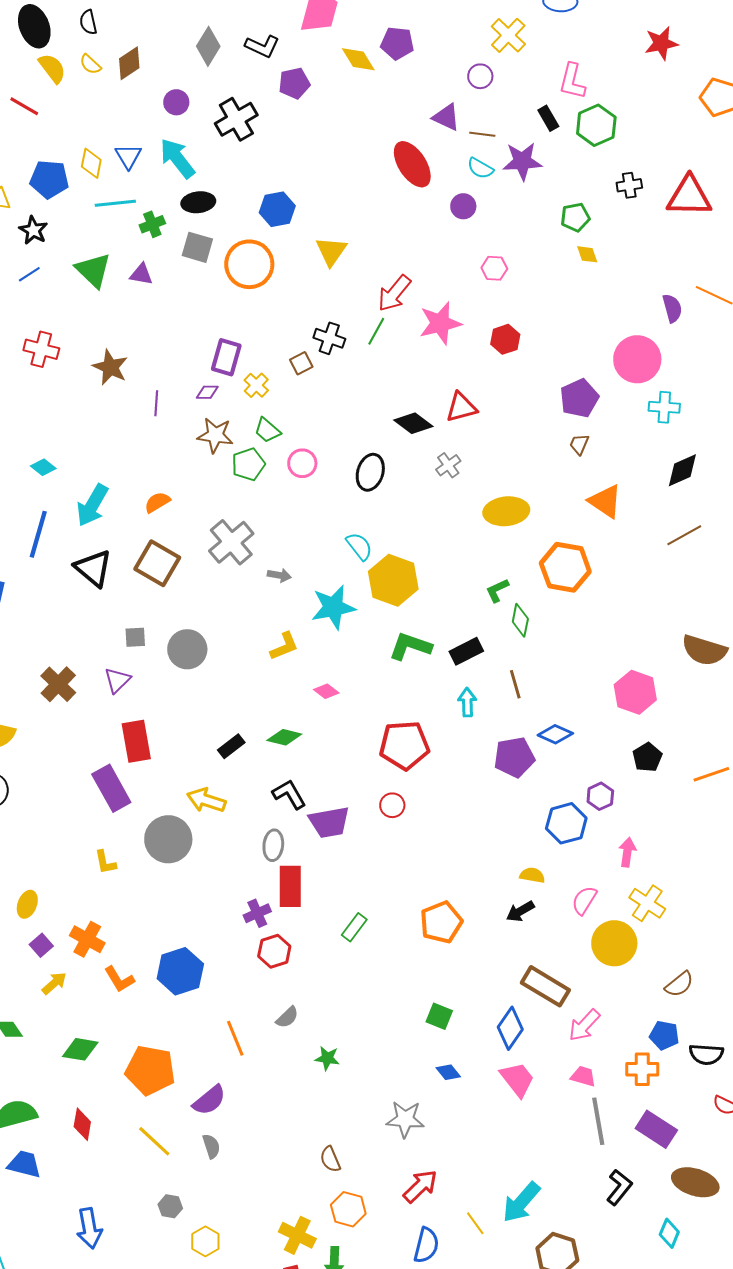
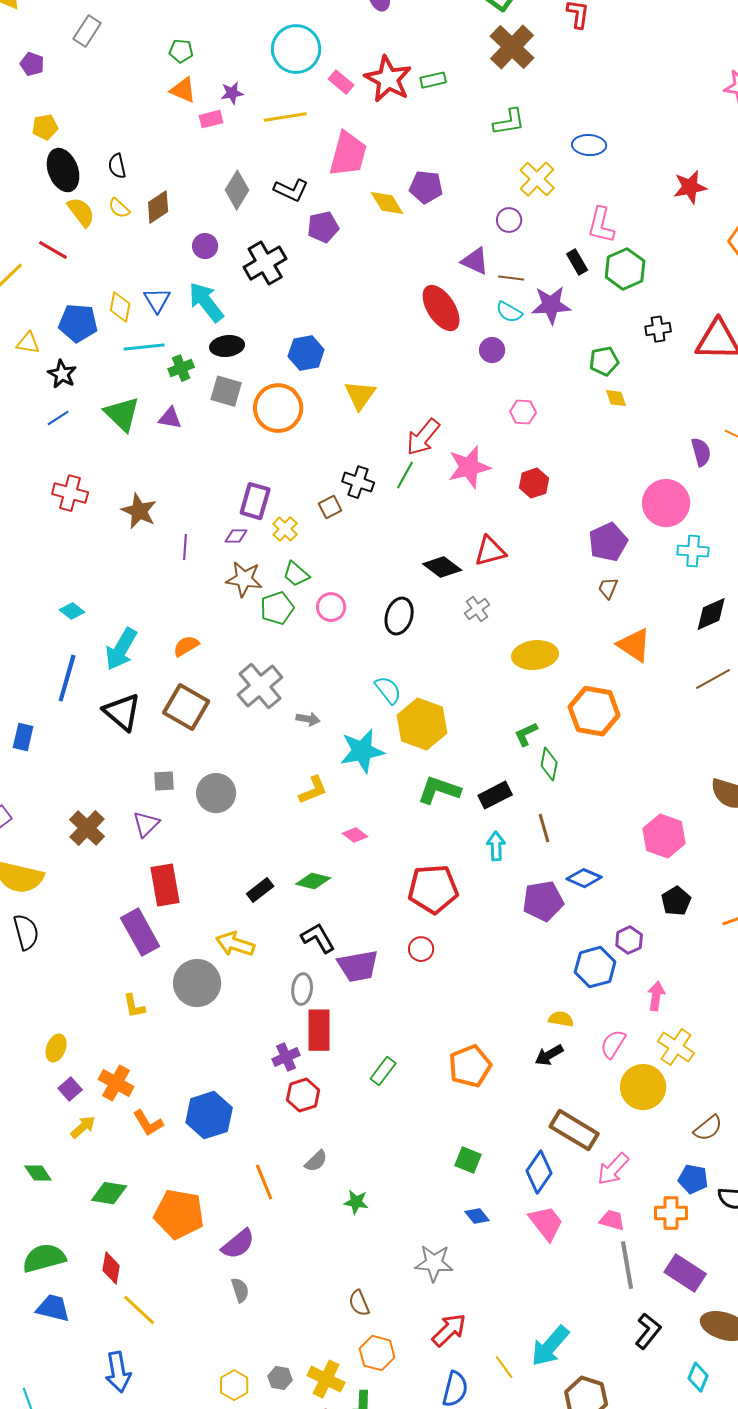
yellow line: (154, 1141) -> (139, 1310), moved
gray hexagon: (170, 1206) -> (280, 1378), moved

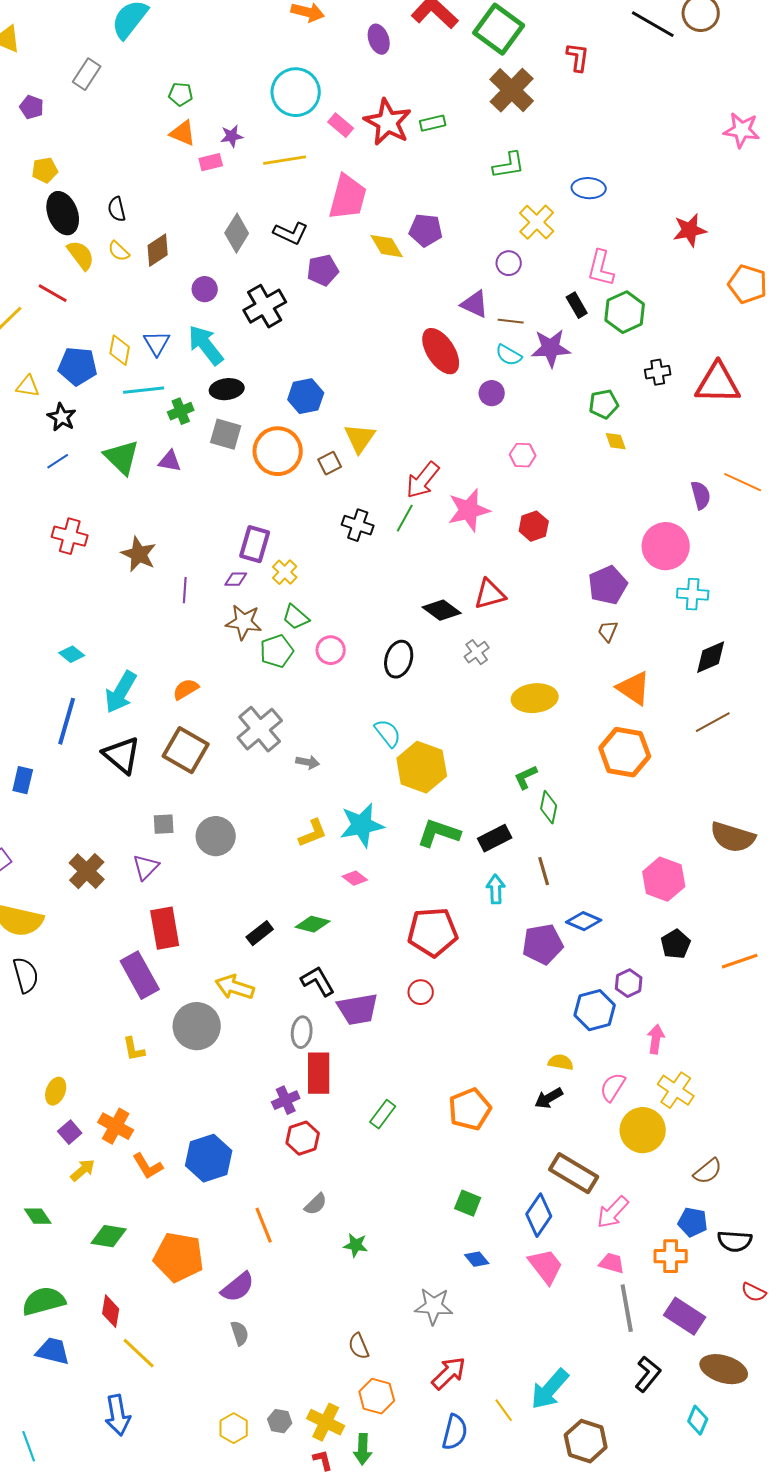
brown square: (330, 507) -> (330, 463), moved
orange hexagon: (594, 711) -> (625, 752), moved
cyan star: (362, 751) -> (362, 825), moved

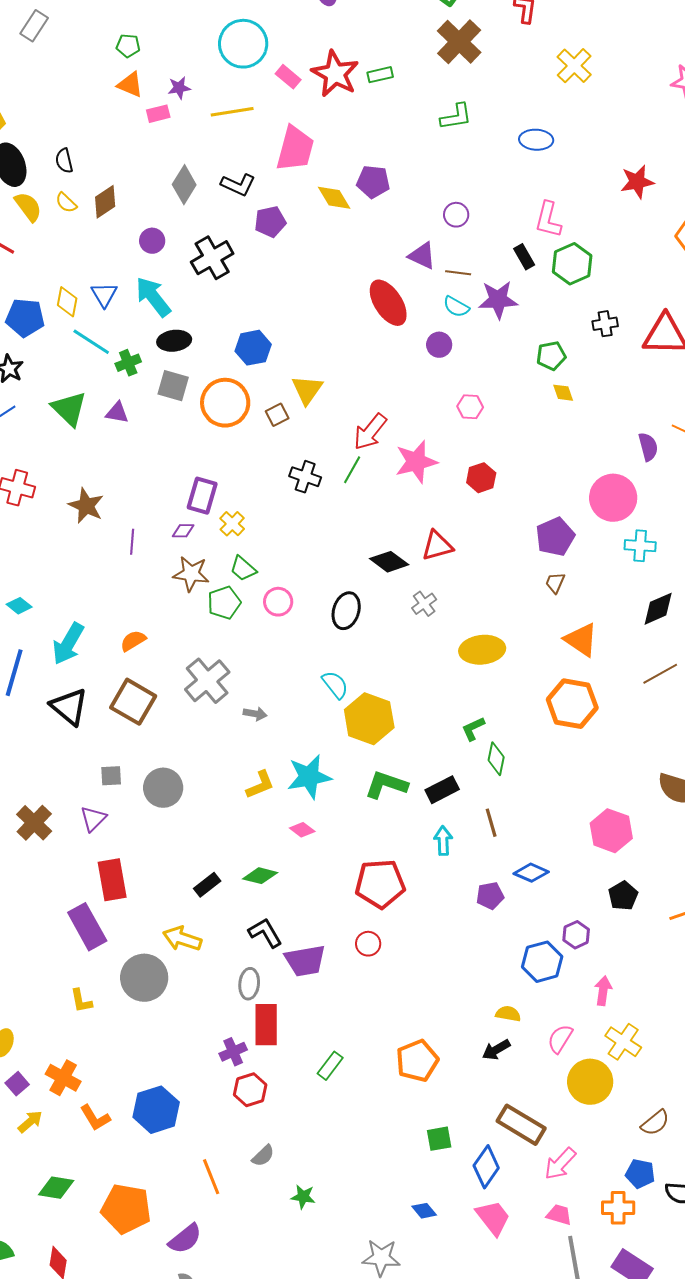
yellow cross: (537, 222) -> (574, 66), moved
cyan line: (144, 390) -> (91, 342), turned 39
purple pentagon: (543, 944) -> (490, 896), size x0.7
green square: (468, 1203) -> (439, 1139), moved, turned -32

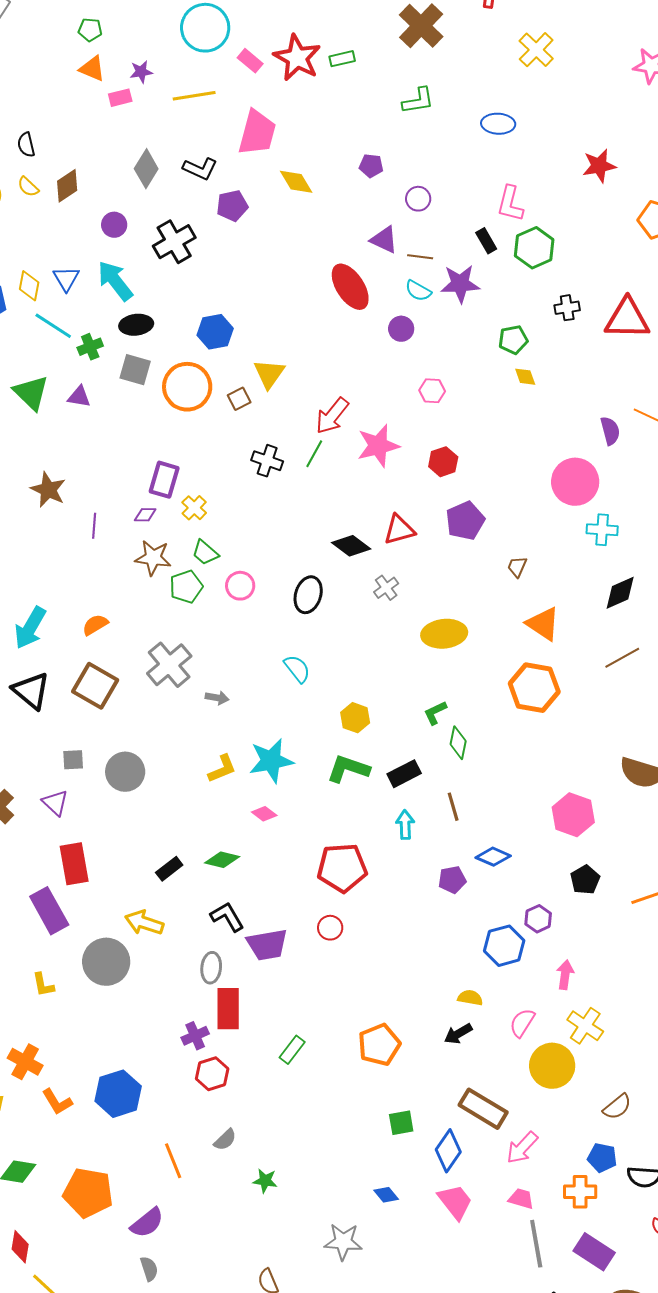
purple pentagon: (373, 182) -> (371, 166), moved, size x0.7
purple pentagon: (555, 537) -> (465, 521), moved
yellow hexagon: (369, 719) -> (355, 718), moved, size x0.6
purple triangle: (93, 819) -> (55, 803), turned -32

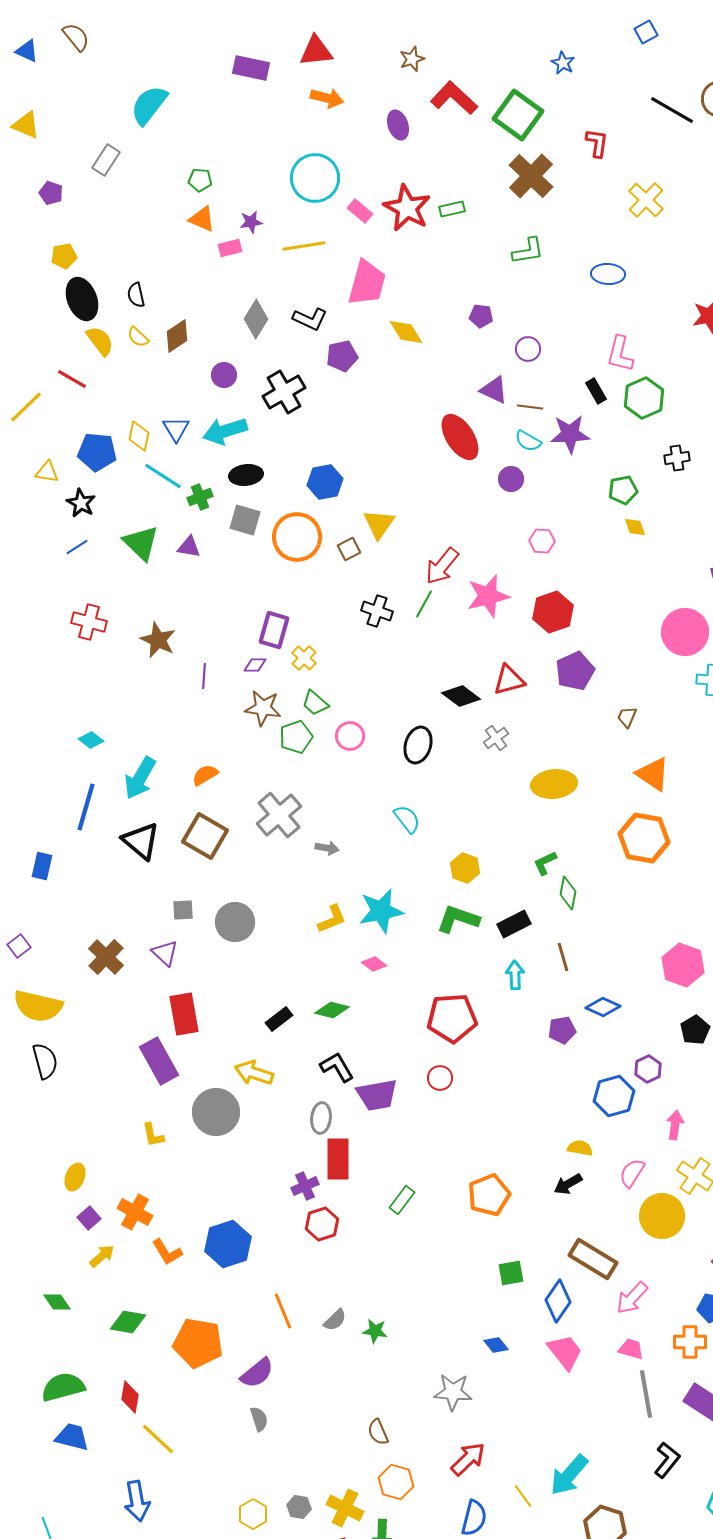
cyan arrow: (115, 281) -> (225, 431), turned -69
red hexagon: (443, 462) -> (553, 612), size x1.4
gray semicircle: (225, 1140) -> (335, 1320), moved

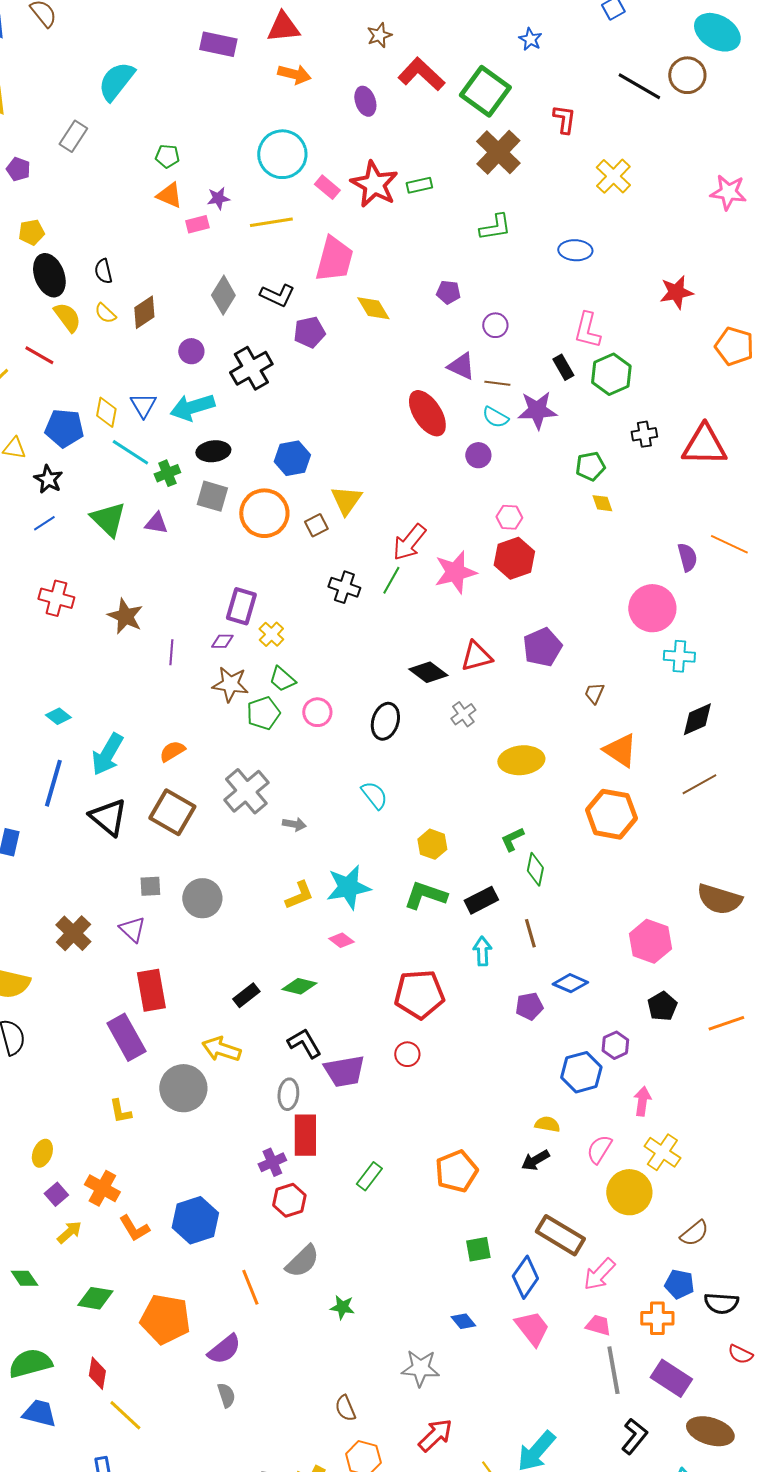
red hexagon: (553, 612) -> (514, 558), moved
gray semicircle: (335, 1320) -> (302, 1261), moved, size x1.5

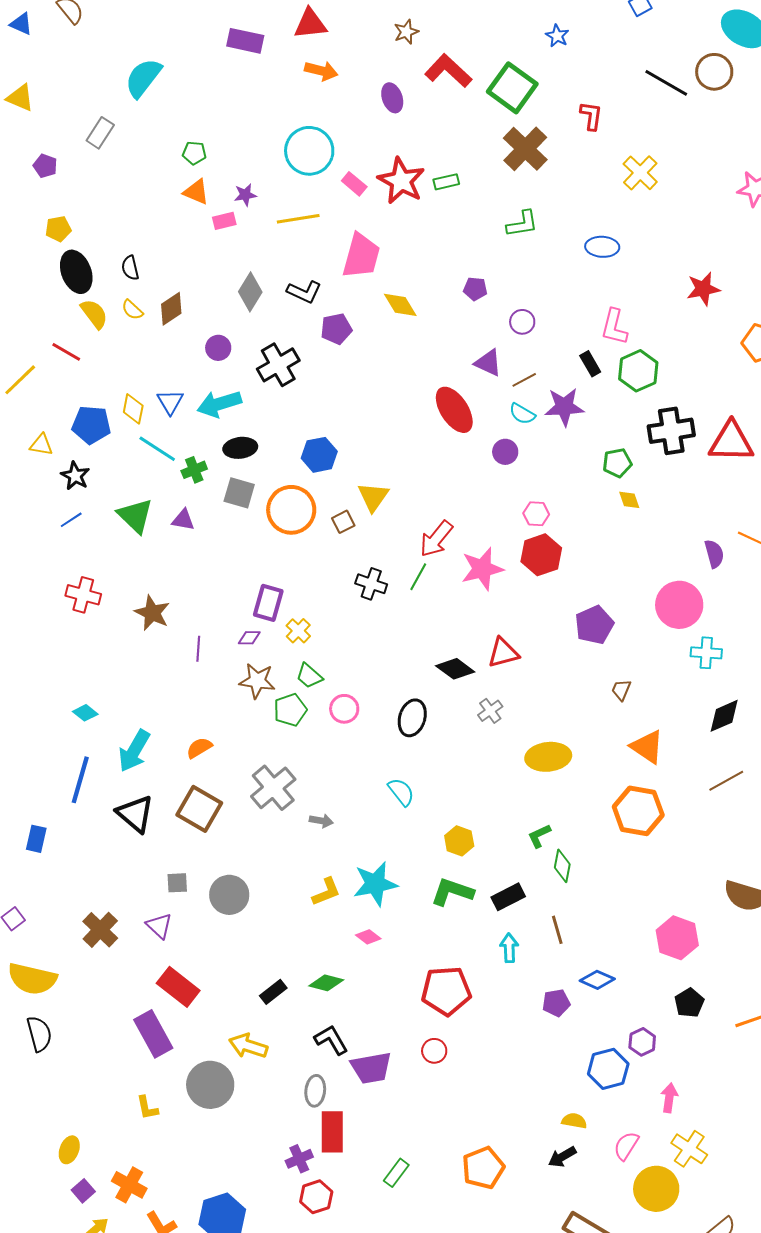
brown line: (497, 383) -> (524, 380), turned -35
black cross: (644, 434) -> (671, 431), size x1.8
purple pentagon: (542, 647) -> (594, 625), moved
red rectangle: (151, 990) -> (178, 987), turned -42

